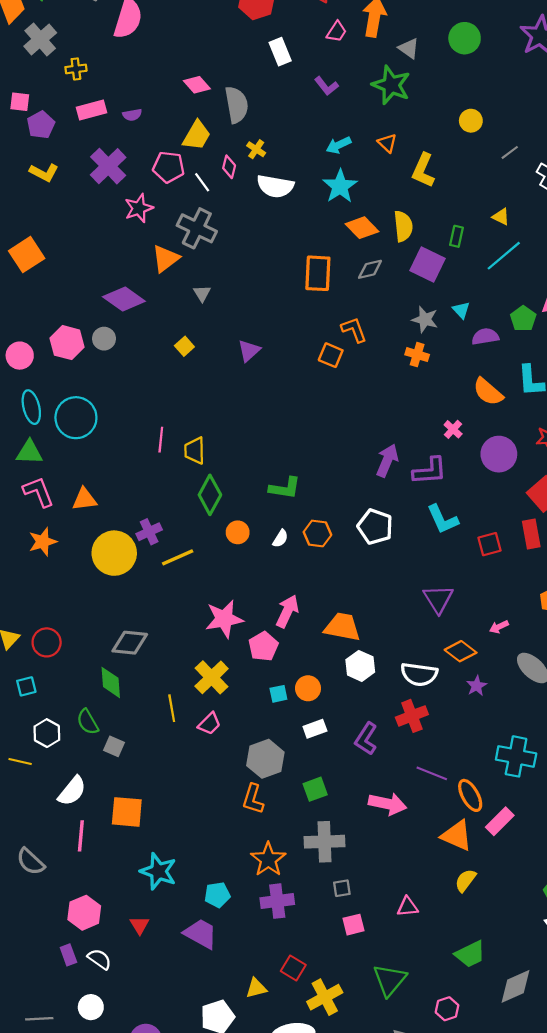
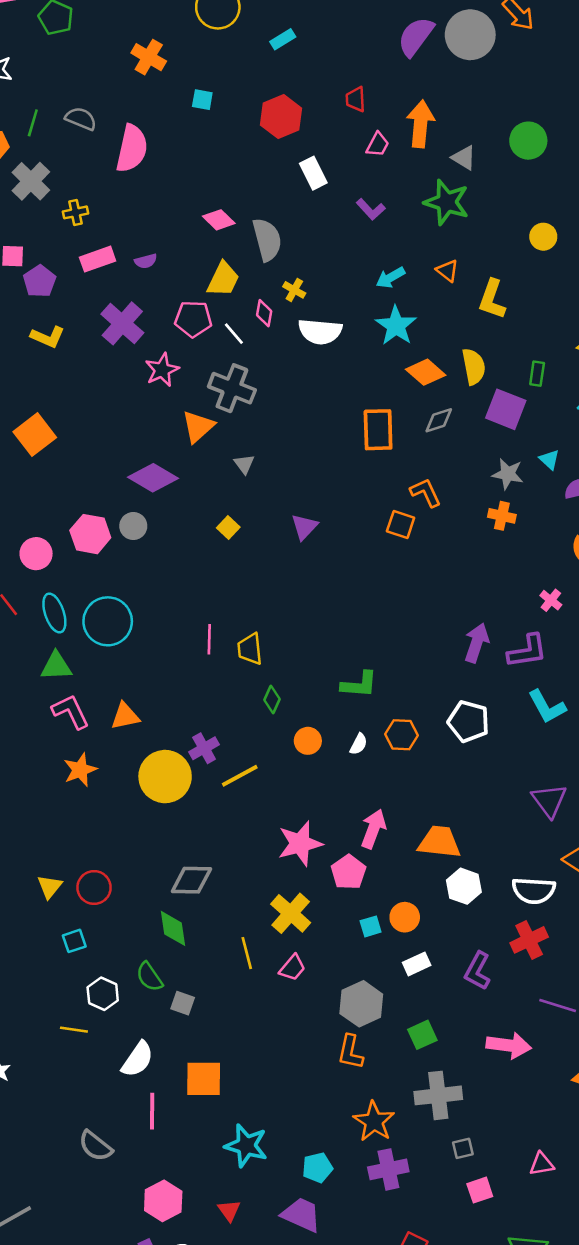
green diamond: (210, 495) -> (272, 699), size x0.6

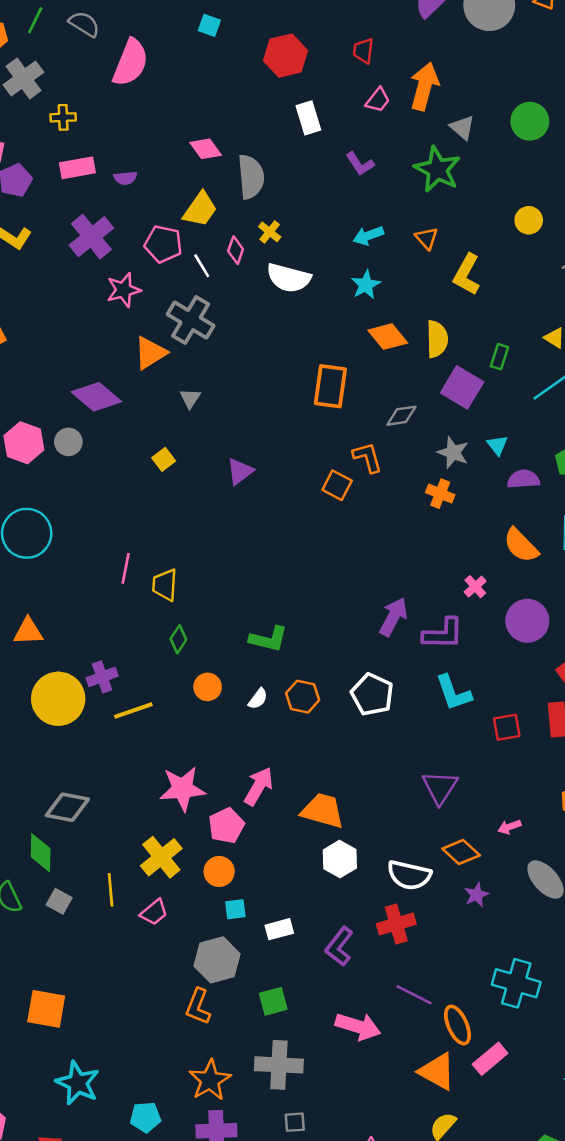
cyan star: (396, 326) -> (366, 285), size x0.7
gray diamond: (439, 420) -> (401, 416), moved
orange circle: (405, 917) -> (219, 871), moved
cyan square: (371, 926) -> (235, 909), moved
gray square: (183, 1003) -> (59, 901), moved

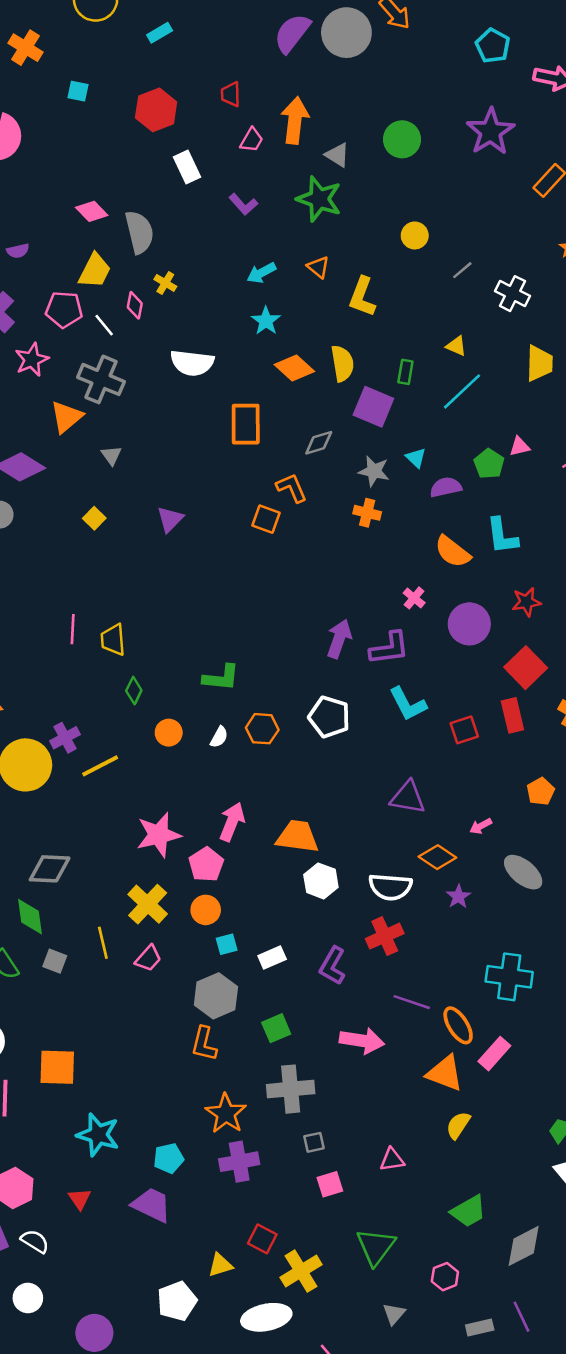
white semicircle: (289, 278) -> (192, 363), moved
purple triangle: (440, 787) -> (408, 797), turned -45

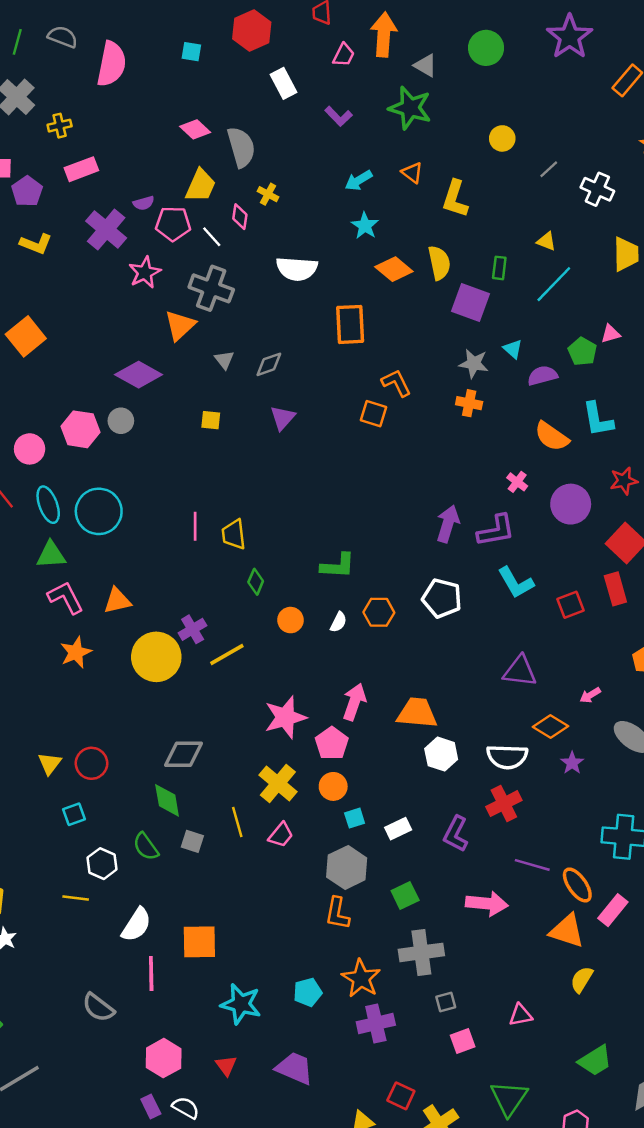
cyan square: (78, 91) -> (191, 52), moved
purple semicircle: (18, 251) -> (144, 203), moved
gray diamond: (319, 443) -> (269, 364), moved
yellow square: (94, 518) -> (211, 420), turned -36
cyan pentagon: (169, 1158) -> (308, 992), moved

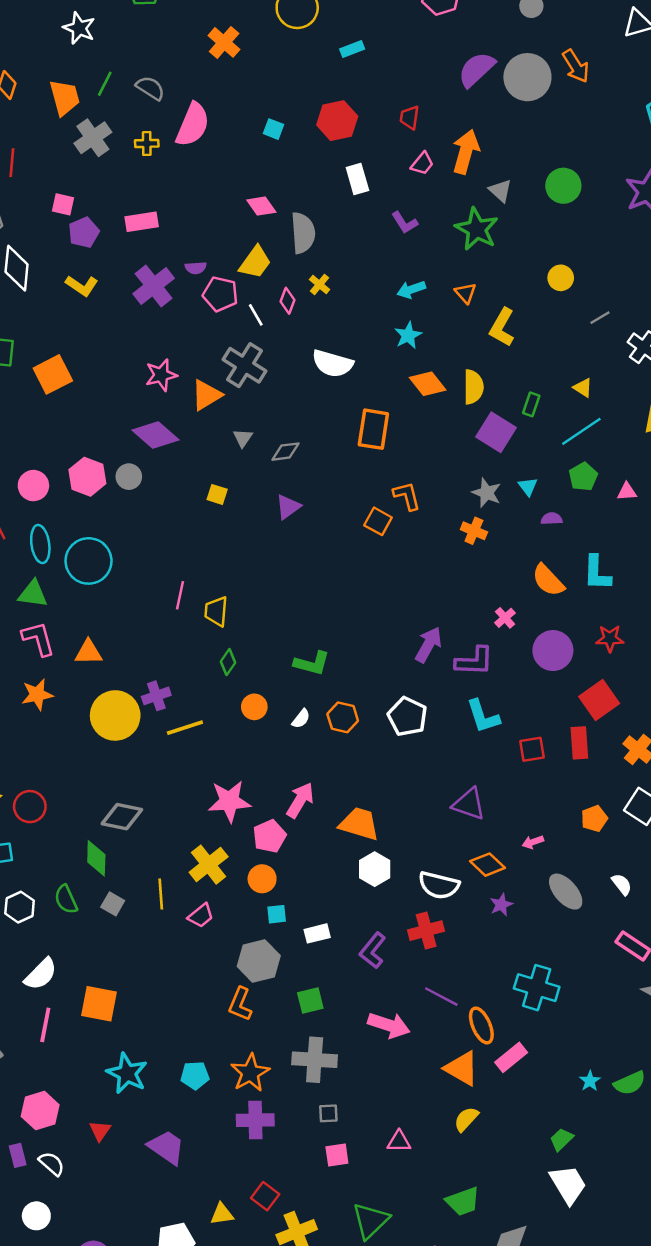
yellow cross: (60, 126) -> (147, 143), moved
pink star: (145, 273) -> (161, 375), moved
green pentagon: (582, 352) -> (583, 477), moved
purple semicircle: (542, 376) -> (552, 519), size x0.7

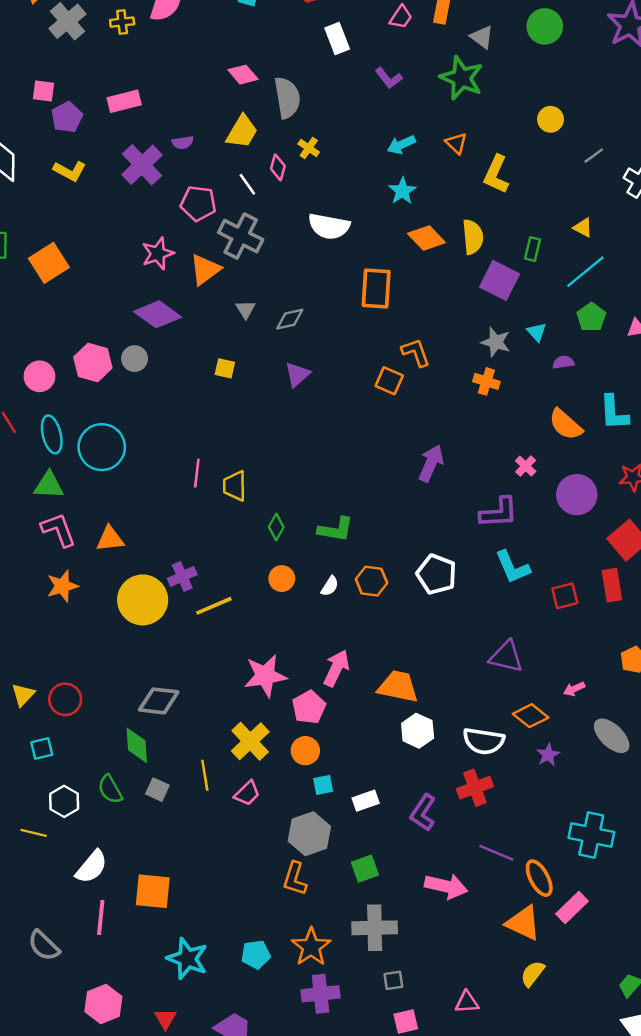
pink pentagon: (220, 294) -> (198, 203), moved
purple arrow: (428, 645) -> (431, 463), moved
green diamond: (228, 662) -> (276, 527), moved

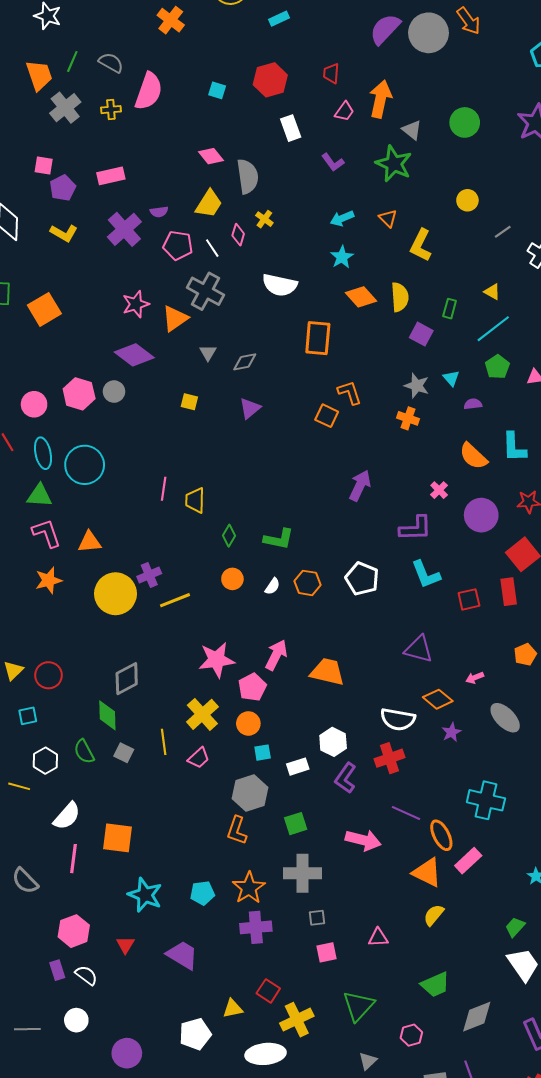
pink pentagon: (198, 203) -> (178, 245), moved
purple square: (500, 280) -> (421, 334), size x0.7
gray diamond: (159, 701) -> (127, 679), turned -36
white hexagon: (418, 731) -> (333, 742), moved

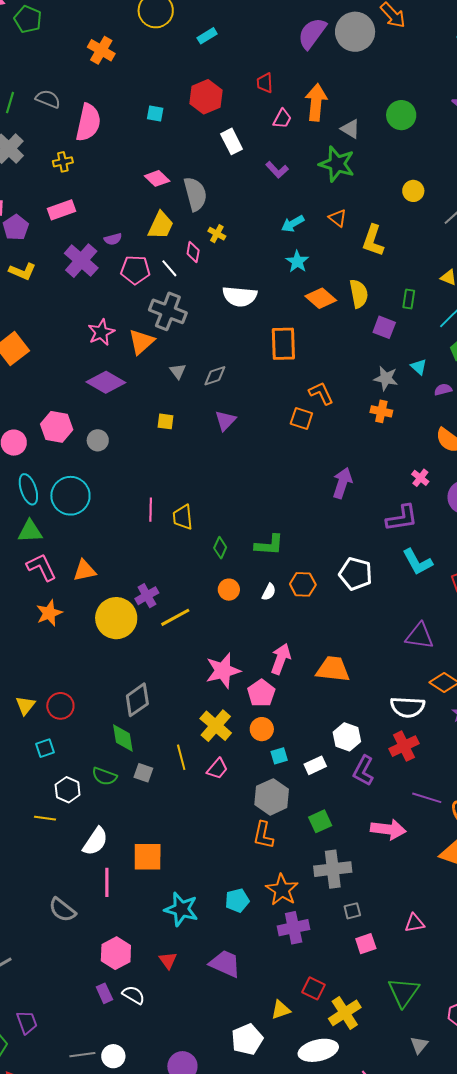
yellow cross: (111, 110) -> (63, 162), moved
gray circle: (114, 392) -> (98, 440), moved
green semicircle: (84, 752) -> (104, 776), turned -35
white circle: (76, 1020) -> (113, 1056), moved

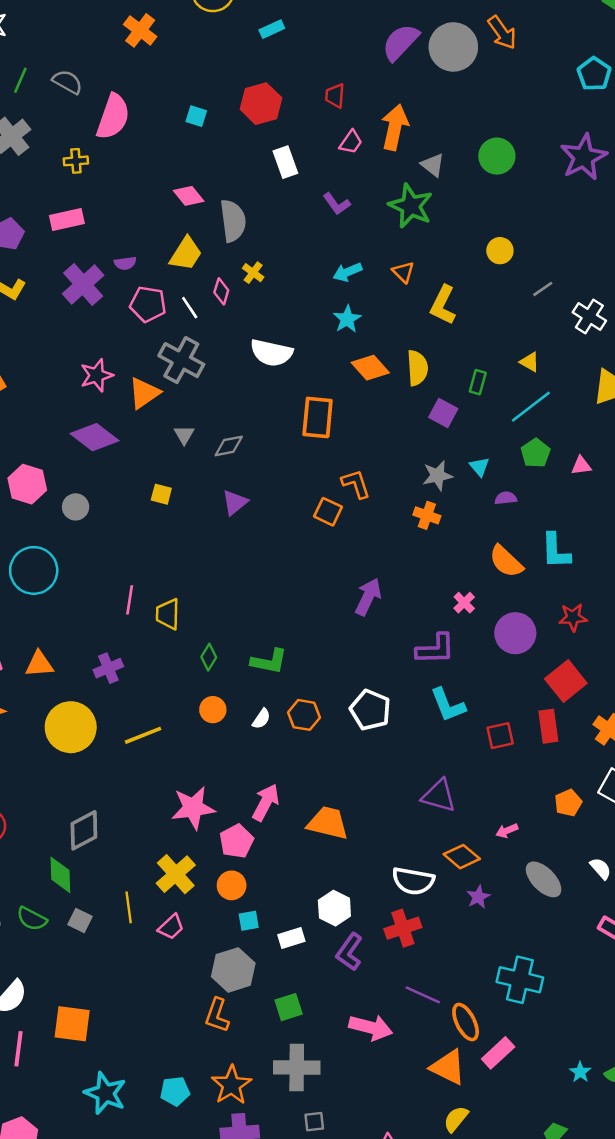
gray star: (386, 378) -> (438, 476), turned -30
purple cross: (147, 596) -> (108, 668), moved

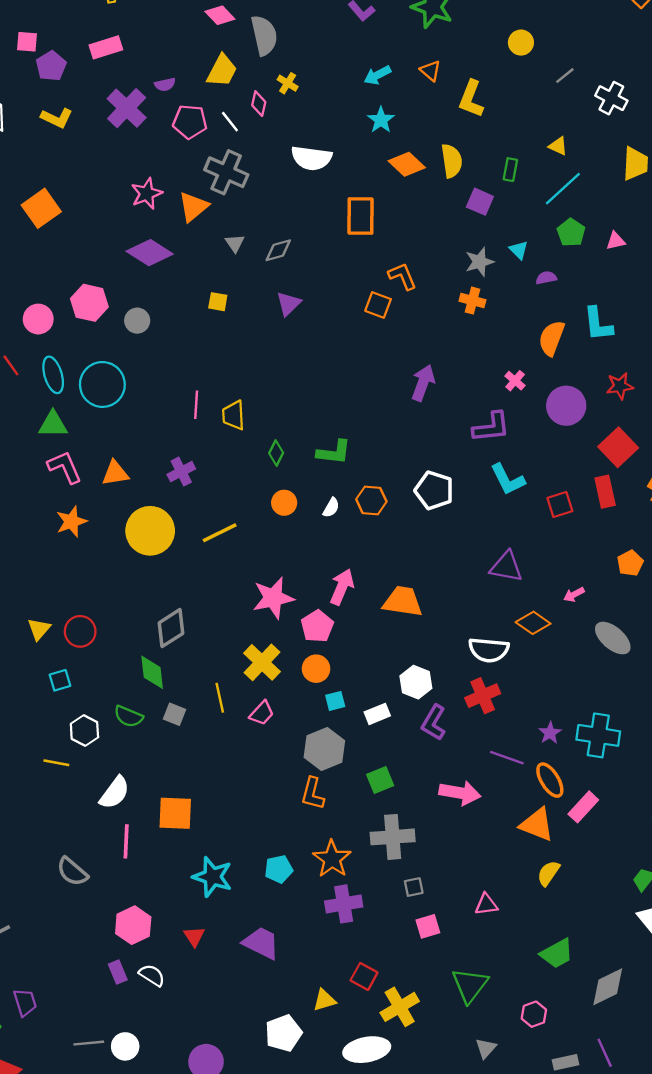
orange semicircle: (506, 561) -> (552, 338), turned 72
purple star: (478, 897) -> (550, 733), moved

